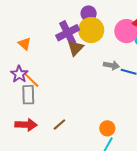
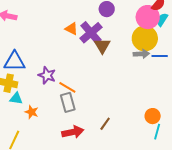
yellow circle: (91, 30) -> (145, 38), moved
orange triangle: (25, 44) -> (71, 29), moved
purple star: (19, 74) -> (47, 75), moved

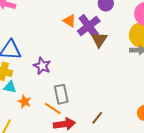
orange line: (67, 87) -> (53, 108), moved

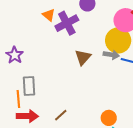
brown triangle: (99, 40) -> (83, 57), moved
orange line: (53, 108) -> (18, 99), turned 42

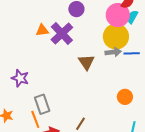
orange triangle: (49, 15) -> (42, 30), turned -32
orange circle: (109, 118) -> (125, 97), moved

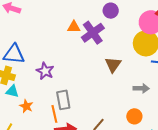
gray arrow: (113, 52) -> (141, 88), moved
orange circle: (125, 97) -> (134, 116), moved

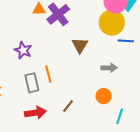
purple star: (45, 71) -> (23, 50), moved
orange line: (54, 114) -> (48, 74), moved

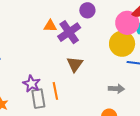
brown triangle: (80, 45) -> (75, 64), moved
purple star: (23, 50) -> (32, 84), moved

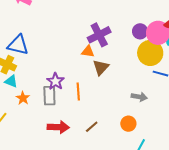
purple circle: (87, 10) -> (140, 31), moved
orange triangle: (50, 26) -> (88, 51), moved
gray rectangle: (38, 99) -> (49, 96), moved

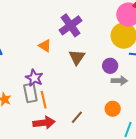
purple circle: (140, 31) -> (110, 66), moved
orange triangle: (88, 51) -> (45, 46), moved, turned 32
orange line: (78, 92) -> (44, 100), moved

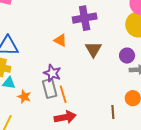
purple cross: (71, 25) -> (85, 18), turned 30
brown line: (77, 117) -> (113, 112), moved, turned -40

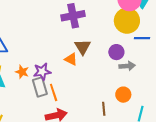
orange triangle: (60, 40) -> (71, 59), moved
purple star: (52, 73) -> (42, 72), turned -30
orange star: (24, 97) -> (22, 72), moved

